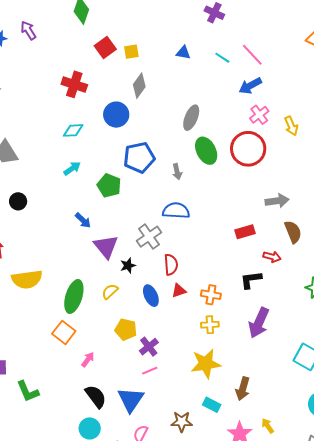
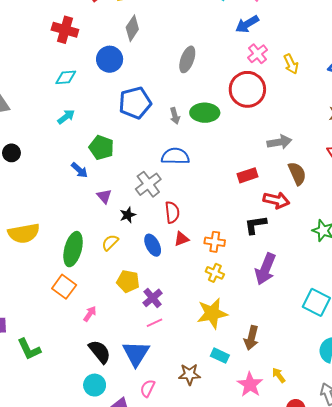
green ellipse: (206, 151) -> (205, 113), moved, turned -60
green pentagon: (109, 186) -> (101, 148), moved
purple triangle: (106, 247) -> (104, 196), size x0.6
red arrow: (272, 257) -> (276, 200), size x1.4
yellow cross: (210, 325) -> (215, 273), turned 30

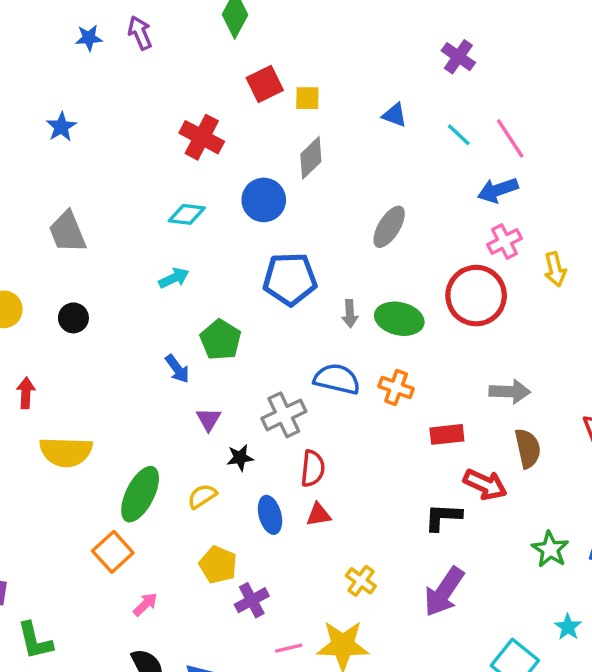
orange cross: (215, 242) -> (396, 388), moved
pink line: (154, 323) -> (289, 648), moved

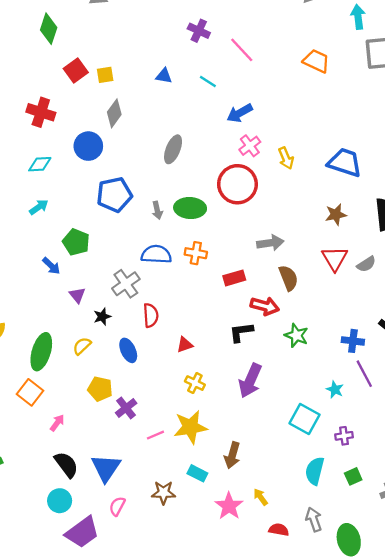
pink line: (510, 138) -> (242, 50), moved
red triangle: (319, 515) -> (185, 345), moved
green star: (550, 549) -> (296, 335), moved

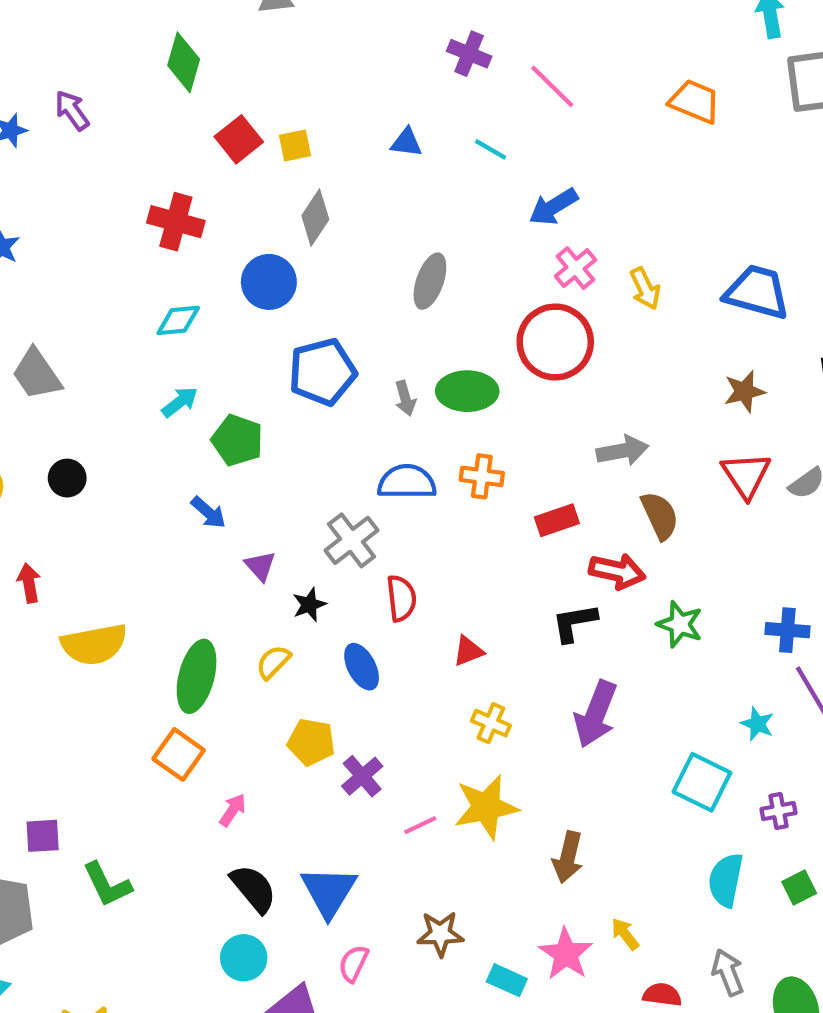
green pentagon: (76, 242) -> (237, 440), moved
cyan rectangle: (197, 473) -> (507, 980), moved

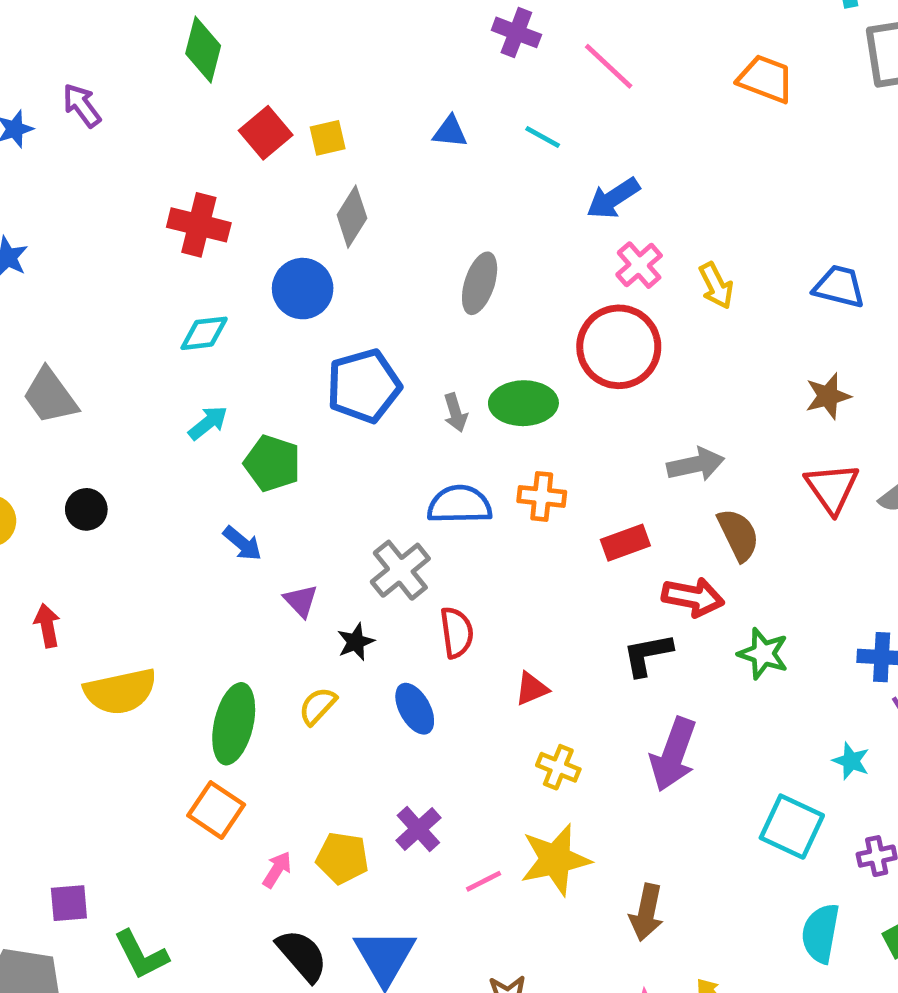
blue trapezoid: (757, 292) -> (839, 287), size x0.7
yellow pentagon: (311, 742) -> (342, 858), moved

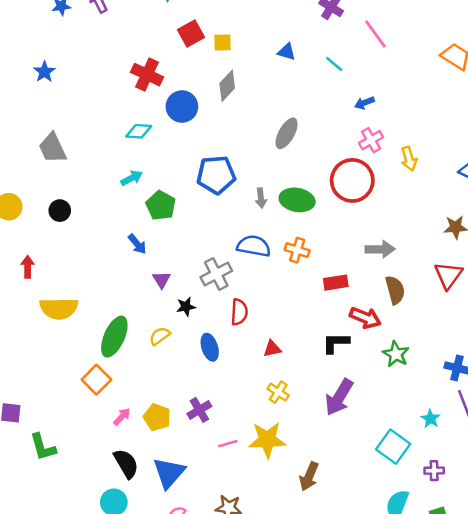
blue arrow: (613, 198) -> (364, 103), size x0.7
blue circle: (303, 289) -> (182, 107), moved

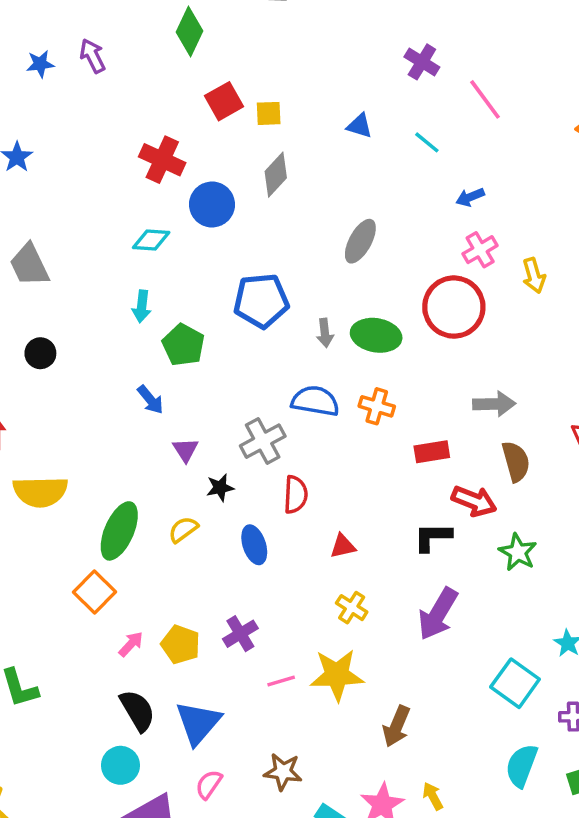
cyan arrow: (132, 178) -> (142, 306), turned 125

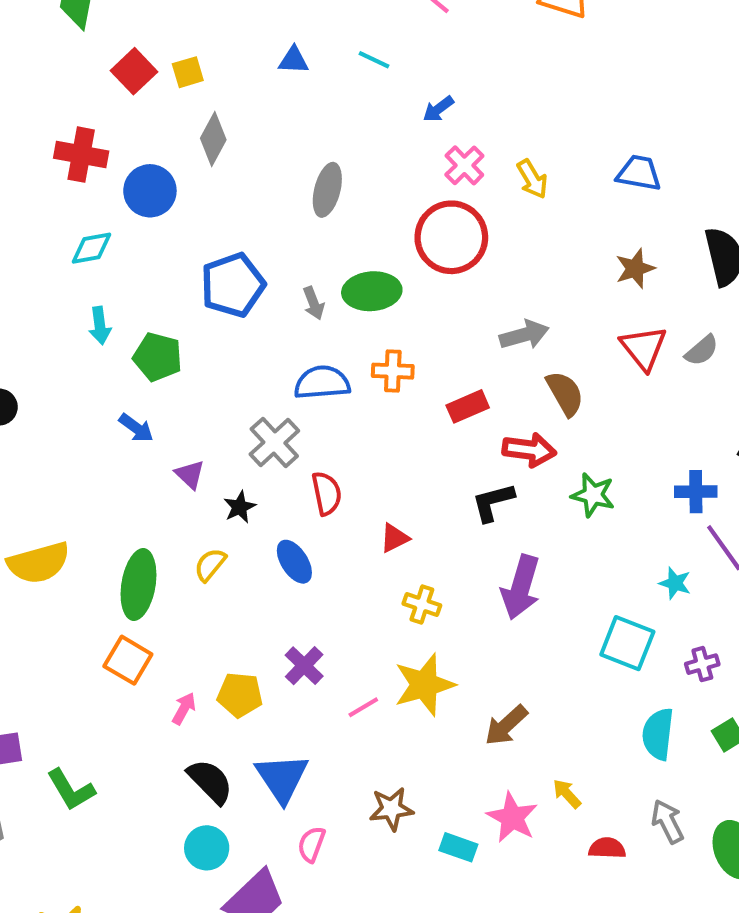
brown arrow: (397, 726) -> (506, 725), turned 39

